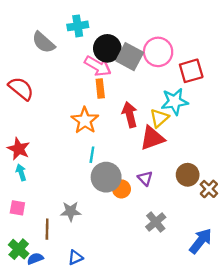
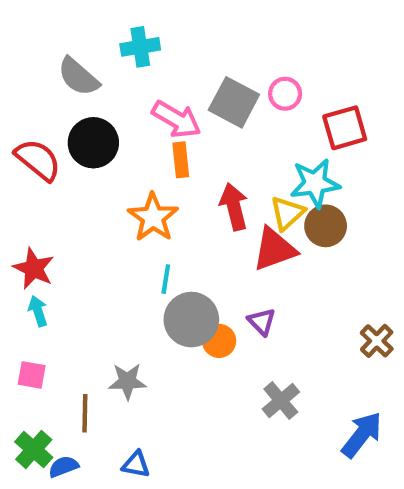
black circle: (107, 48) -> (93, 143), moved
pink circle: (158, 52) -> (285, 94), size x0.6
brown circle: (188, 175) -> (326, 226), moved
blue triangle: (75, 257) -> (136, 464), turned 35

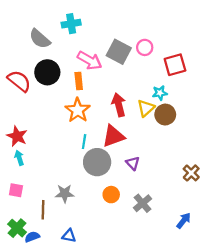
orange rectangle: (181, 160) -> (79, 81), moved
cyan star: (315, 183) -> (160, 93), size x0.6
red triangle: (274, 249) -> (113, 136), moved
orange circle: (219, 341) -> (111, 195), moved
blue arrow: (362, 435) -> (184, 221), size x0.7

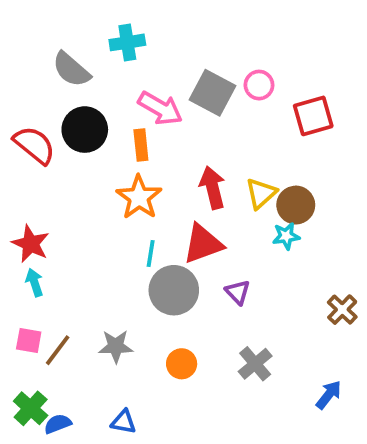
cyan star: (160, 93) -> (286, 236), moved
orange circle: (111, 195) -> (182, 364), moved
brown line: (43, 210) -> (58, 350), moved, turned 36

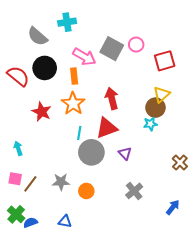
yellow triangle: (261, 193) -> (162, 94), moved
red star: (31, 244) -> (42, 112), moved
orange circle: (182, 364) -> (86, 191), moved

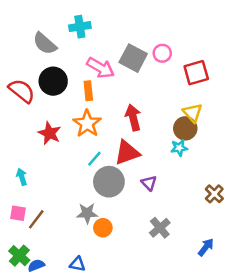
yellow triangle: (162, 94) -> (193, 113), turned -30
cyan line: (79, 133) -> (94, 159), turned 32
gray star: (61, 182) -> (87, 213), moved

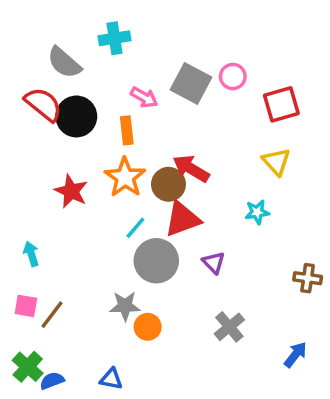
pink arrow: (100, 68) -> (144, 97), size x0.7
red semicircle: (22, 91) -> (43, 104), moved
red arrow: (133, 117) -> (191, 169), turned -45
brown circle: (185, 128) -> (168, 184), moved
brown cross: (214, 194) -> (308, 278), turned -36

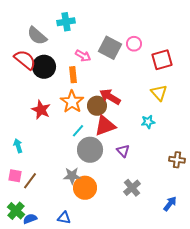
orange circle: (148, 327) -> (85, 188), size x1.5

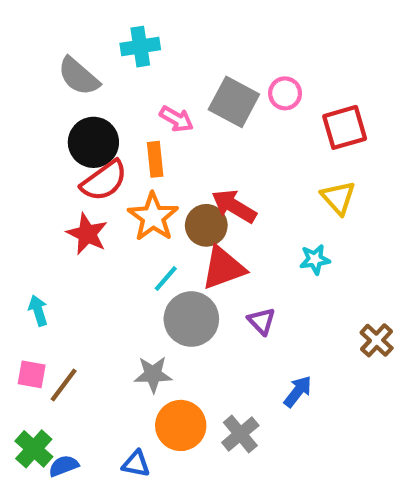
red semicircle: (25, 60) -> (104, 181), moved, turned 105
brown cross: (177, 160) -> (377, 340), turned 35
orange circle: (85, 188) -> (181, 425), moved
gray cross: (132, 188) -> (240, 434), moved
blue arrow: (170, 204) -> (298, 391), moved

